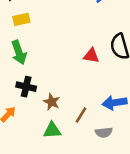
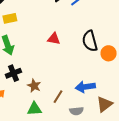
red triangle: (91, 56) -> (54, 39), moved
black cross: (26, 87) -> (13, 73), turned -35

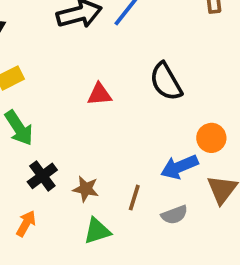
orange circle: (109, 53) -> (211, 138), moved

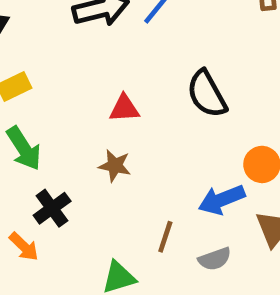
brown star: (86, 189) -> (115, 166), moved
orange arrow: (26, 224) -> (24, 247), moved, turned 104

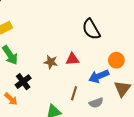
red triangle: (124, 108) -> (72, 59), moved

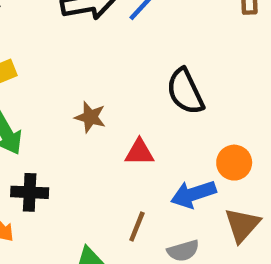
brown star: (51, 62) -> (90, 117), moved
black cross: (23, 82) -> (30, 192), turned 35

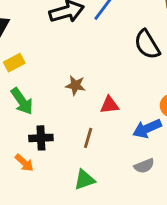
black semicircle: (185, 91) -> (147, 45), moved
brown line: (137, 226) -> (88, 138), moved

